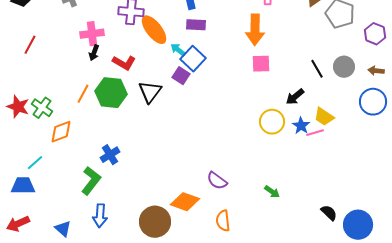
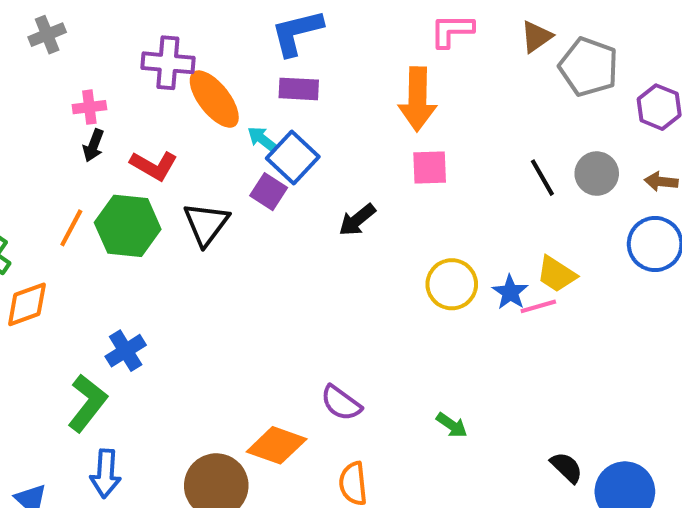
pink cross: (92, 34) -> (89, 107), size x0.7
black arrow: (295, 97) -> (357, 220), moved

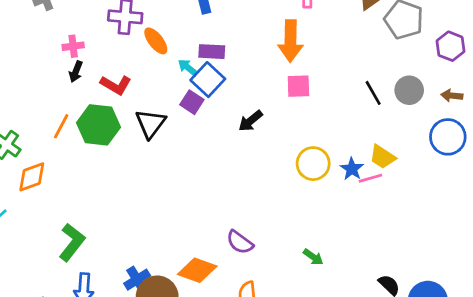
purple rectangle: (299, 89) -> (212, 52), moved
orange ellipse: (214, 99) -> (156, 41), size x0.7
blue cross: (126, 351) -> (137, 280), moved

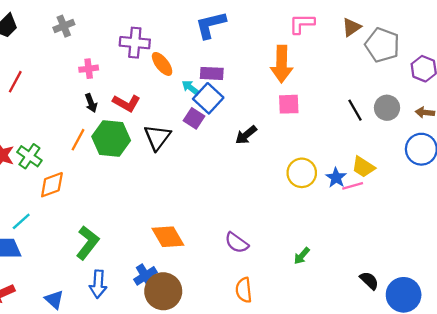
black arrow: (76, 72) -> (91, 103), moved, turned -42
green arrow: (313, 257) -> (302, 256), turned 96
orange diamond: (197, 270) -> (168, 237), moved, turned 40

